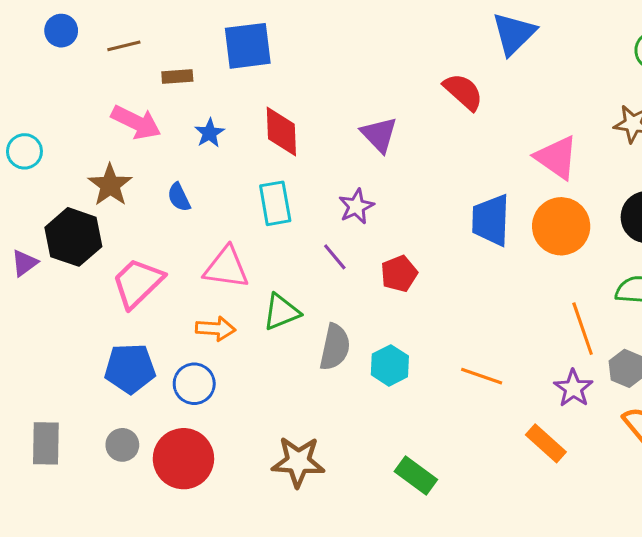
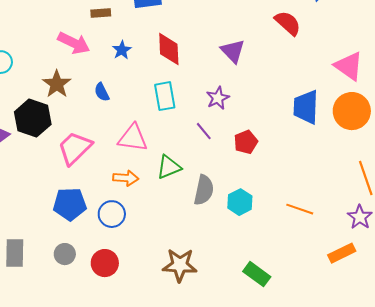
orange rectangle: (546, 443) -> (342, 253), turned -68
red circle: (183, 459) -> (105, 263), size x0.7

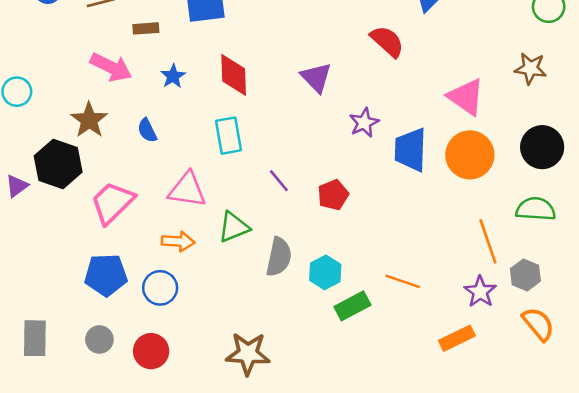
purple star: (218, 98) -> (364, 123), moved
green rectangle: (257, 274) -> (352, 306), moved, turned -64

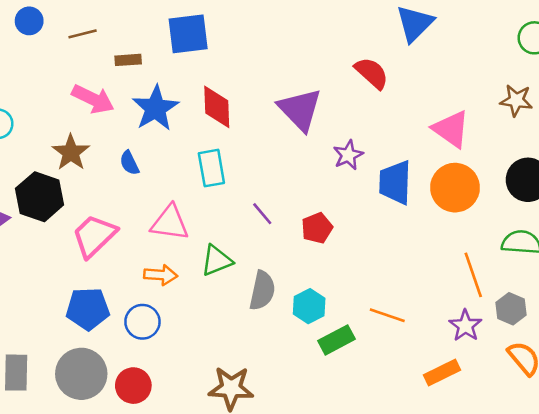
blue star: (173, 76) -> (155, 108), size x1.8
purple triangle: (316, 77) -> (300, 109), size x1.4
gray circle: (99, 339) -> (81, 374), size x1.8

